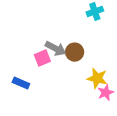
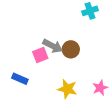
yellow star: (97, 78) -> (67, 89), moved

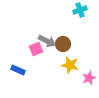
yellow star: (67, 89) -> (70, 65), moved

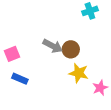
pink square: (36, 49) -> (12, 54), moved

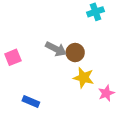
blue rectangle: (20, 79) -> (31, 102), moved

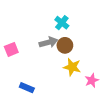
cyan cross: (95, 12) -> (62, 23), moved, turned -32
gray arrow: (56, 49) -> (48, 42), turned -42

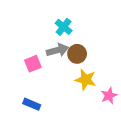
cyan cross: (62, 23) -> (64, 27), moved
pink square: (11, 49) -> (33, 64), moved

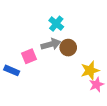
yellow star: (86, 80) -> (90, 70), moved, turned -30
blue rectangle: (32, 104) -> (12, 70), moved

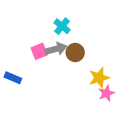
pink square: (29, 56) -> (39, 51), moved

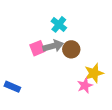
blue rectangle: (13, 78) -> (12, 87), moved
pink star: (106, 93) -> (85, 86), moved

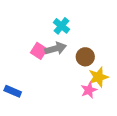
pink square: (37, 48) -> (39, 51), turned -35
brown circle: (71, 49) -> (85, 57), moved

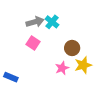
gray arrow: (56, 48) -> (35, 22), moved
pink star: (89, 90) -> (62, 68), moved

